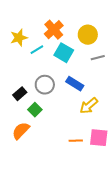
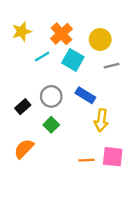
yellow star: (19, 38) -> (22, 32), moved
yellow arrow: (89, 106) -> (101, 120), turned -42
green square: (35, 110) -> (51, 125), moved

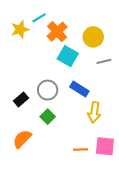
cyan line: (42, 57) -> (39, 18), moved

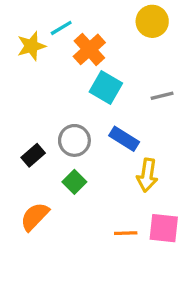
yellow circle: (93, 37) -> (152, 21), moved

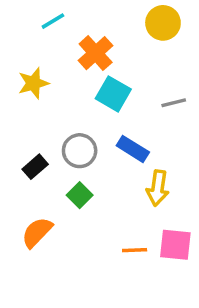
cyan line: (61, 28) -> (53, 21), moved
yellow star: (31, 46) -> (33, 83), moved

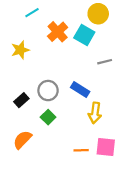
cyan square: (113, 94) -> (84, 35), moved

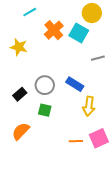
yellow star: (20, 50) -> (19, 47), turned 30
green square: (48, 117) -> (45, 110), turned -32
pink square: (106, 147) -> (99, 138), turned -30

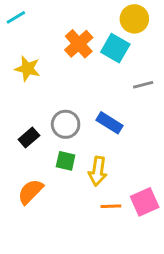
cyan line: (30, 12) -> (16, 17), moved
yellow arrow: (89, 106) -> (98, 171), moved

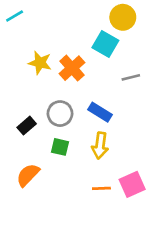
orange cross: (79, 44) -> (72, 68), moved
yellow star: (28, 69) -> (40, 63), moved
yellow arrow: (98, 171) -> (100, 146), moved

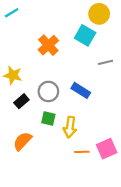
yellow star: (40, 63) -> (13, 75), moved
orange cross: (72, 68) -> (48, 45), moved
yellow arrow: (100, 146) -> (70, 127), moved

